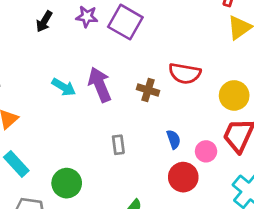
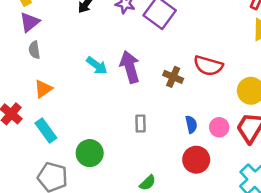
pink circle: (206, 151) -> (219, 127), moved

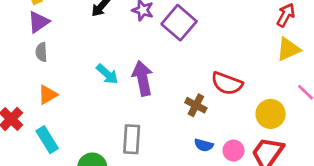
brown cross: (173, 77) -> (196, 105), moved
gray rectangle: (141, 124) -> (132, 139), moved, size x1.5
blue semicircle: (191, 124) -> (204, 145), turned 114

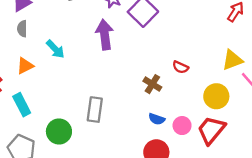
yellow triangle: (288, 49) -> (232, 60), moved
cyan arrow: (107, 74) -> (55, 49), moved
purple arrow: (143, 78) -> (105, 35), moved
red semicircle: (227, 83) -> (180, 67), size x0.6

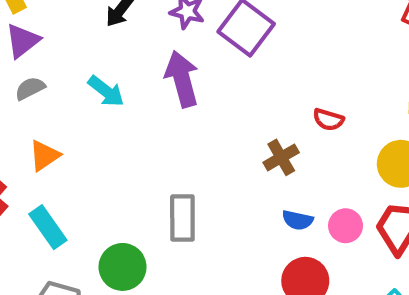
gray semicircle: (22, 29) -> (30, 88), turned 70
cyan arrow: (55, 49) -> (106, 91), moved
brown cross: (152, 84) -> (281, 157), turned 36

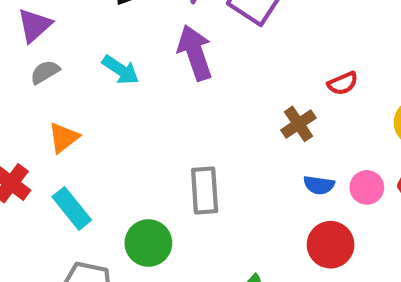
red semicircle: (328, 120) -> (343, 83), turned -36

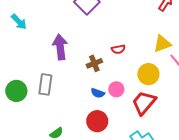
purple arrow: (195, 53) -> (60, 47), moved
pink circle: (367, 187) -> (116, 89), moved
green circle: (148, 243) -> (16, 91), moved

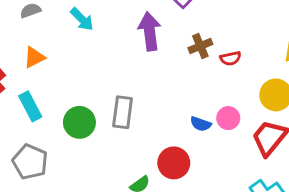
purple arrow: (60, 47) -> (150, 31), moved
brown cross: (94, 63) -> (200, 46), moved
red circle: (97, 121) -> (174, 163), moved

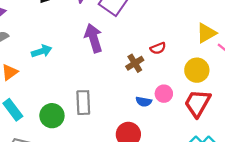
cyan arrow: (82, 19) -> (42, 51), moved, turned -54
brown cross: (200, 46) -> (135, 63), moved

